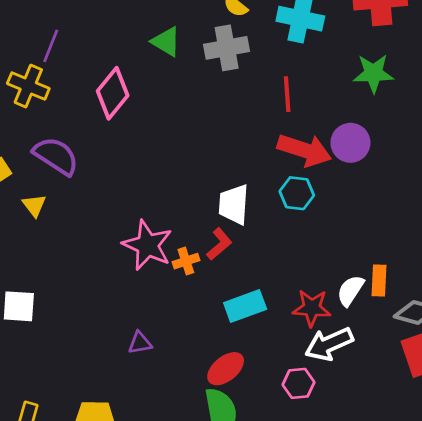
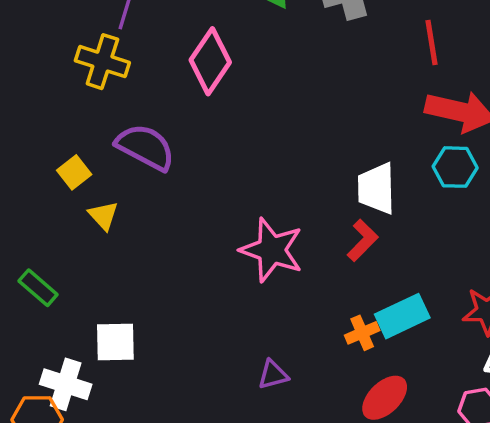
yellow triangle: (34, 205) -> (103, 216), moved
orange cross: (186, 261) -> (362, 333), moved

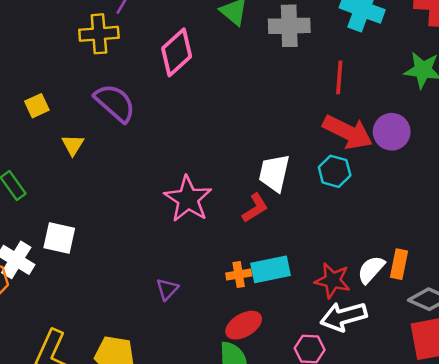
yellow cross: (102, 62) -> (99, 34), turned -36
yellow square: (74, 172) -> (37, 106), moved
purple triangle: (273, 375) -> (167, 289), turned -45

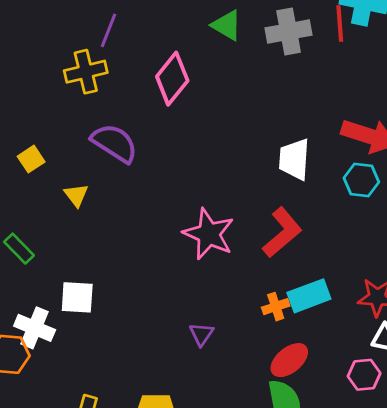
red line: (339, 77) -> (340, 23), moved
white trapezoid: (274, 173) -> (294, 159), moved
red L-shape: (255, 208) -> (282, 232), size x1.5

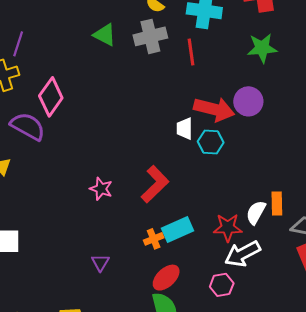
red line: (340, 23) -> (191, 52), moved
pink diamond: (172, 79) -> (51, 97), moved
white trapezoid: (294, 159) -> (185, 129), moved, size x0.7
pink star: (209, 234) -> (101, 189), size x0.6

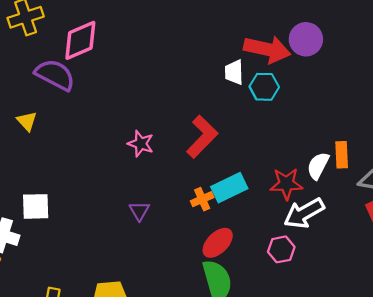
pink diamond: (51, 97) -> (80, 40), turned 33
purple triangle: (100, 263) -> (139, 211), moved

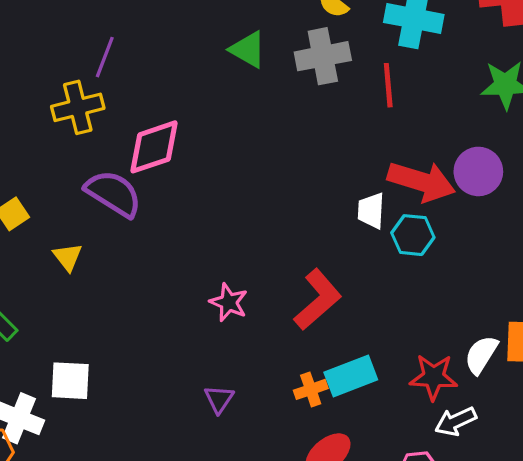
white arrow: (304, 213) -> (456, 421), size x0.7

